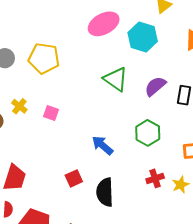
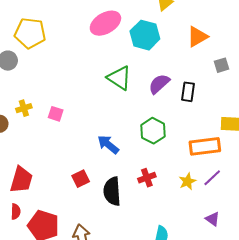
yellow pentagon: (44, 58) -> (30, 33), moved
yellow cross: (19, 106) -> (24, 108), turned 35
red cross: (155, 178) -> (147, 178), moved

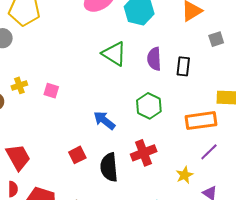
purple semicircle: (159, 84) -> (154, 59), turned -50
red cross: (147, 178) -> (144, 153), size x1.4
red trapezoid: (21, 180) -> (18, 157), turned -44
yellow star: (187, 181) -> (185, 175), moved

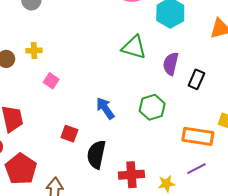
green triangle: (114, 54) -> (134, 47), turned -32
pink square: (51, 91) -> (51, 81), moved
red cross: (144, 153) -> (131, 175), moved
red square: (77, 155) -> (69, 134), turned 30

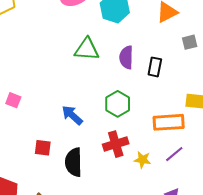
red cross: (131, 175) -> (116, 144), moved
yellow star: (166, 184) -> (142, 160), moved, turned 30

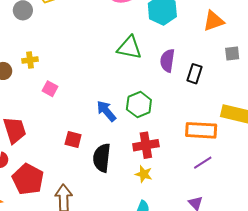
green hexagon: (118, 104) -> (139, 105), moved
yellow star: (142, 160) -> (144, 174), moved

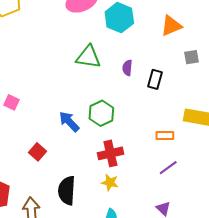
purple semicircle: (167, 61) -> (127, 68), size x0.7
orange rectangle: (201, 130) -> (165, 136), size x0.6
red square: (73, 140) -> (37, 152), turned 30
black semicircle: (102, 158) -> (67, 191), moved

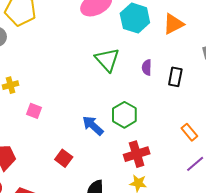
orange triangle: (171, 26) -> (173, 24), moved
green triangle: (88, 57) -> (107, 60), turned 44
orange rectangle: (165, 136) -> (189, 132), turned 54

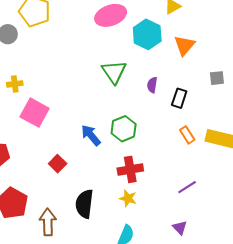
orange triangle: (173, 24) -> (184, 45), turned -30
pink square: (34, 111) -> (35, 113), size x1.8
orange rectangle: (189, 132) -> (187, 135), moved

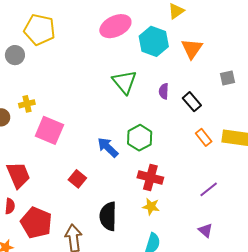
black rectangle: (179, 98) -> (192, 102), turned -54
red cross: (130, 169) -> (150, 177), turned 30

